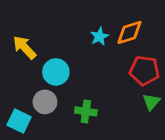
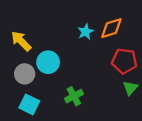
gray circle: (45, 102) -> (25, 74), moved
green cross: (86, 111) -> (74, 96), turned -36
cyan square: (19, 121) -> (29, 104), moved

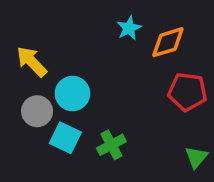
cyan star: (86, 32) -> (129, 28), moved
green triangle: (130, 88) -> (196, 157), moved
cyan square: (29, 104) -> (65, 138), moved

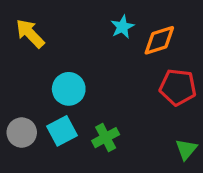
yellow arrow: (32, 62) -> (30, 34), moved
gray circle: (37, 111) -> (22, 133), moved
cyan square: (65, 138) -> (62, 131), turned 36

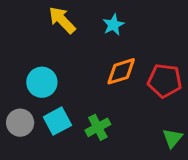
yellow arrow: (30, 34) -> (62, 20), moved
orange diamond: (159, 40) -> (121, 71), moved
cyan circle: (69, 89) -> (42, 82), moved

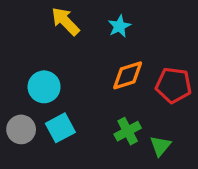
green cross: (98, 127) -> (128, 131), moved
green triangle: (172, 138) -> (160, 146), moved

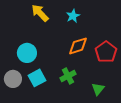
red pentagon: (174, 85) -> (106, 52), turned 30
green cross: (128, 131) -> (68, 76), moved

